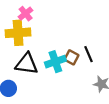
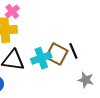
brown square: (71, 57) -> (57, 54), size x1.5

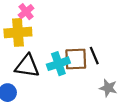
brown square: (57, 54) -> (76, 59), turned -30

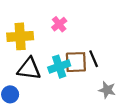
pink cross: (26, 12) -> (59, 24), moved

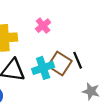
brown square: (76, 62) -> (60, 63), turned 35

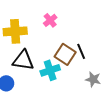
cyan cross: (43, 68) -> (50, 70), moved

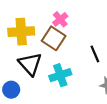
brown square: (65, 54) -> (54, 38), moved
black triangle: (23, 60) -> (30, 64), turned 40

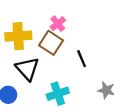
black line: (95, 54) -> (82, 59), moved
cyan cross: (60, 75) -> (58, 94), moved

